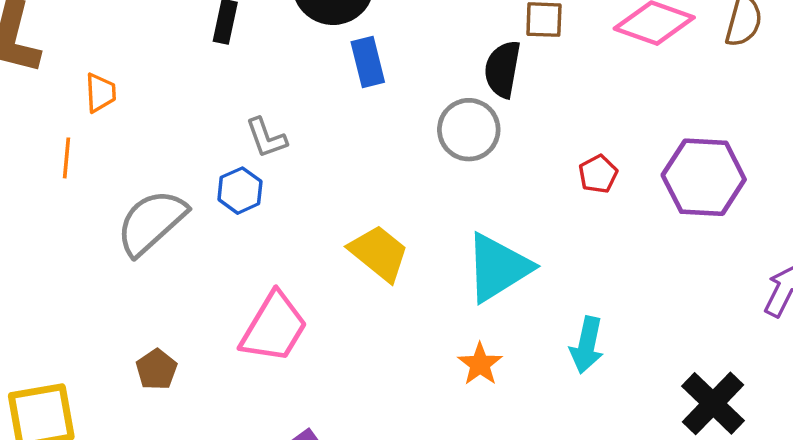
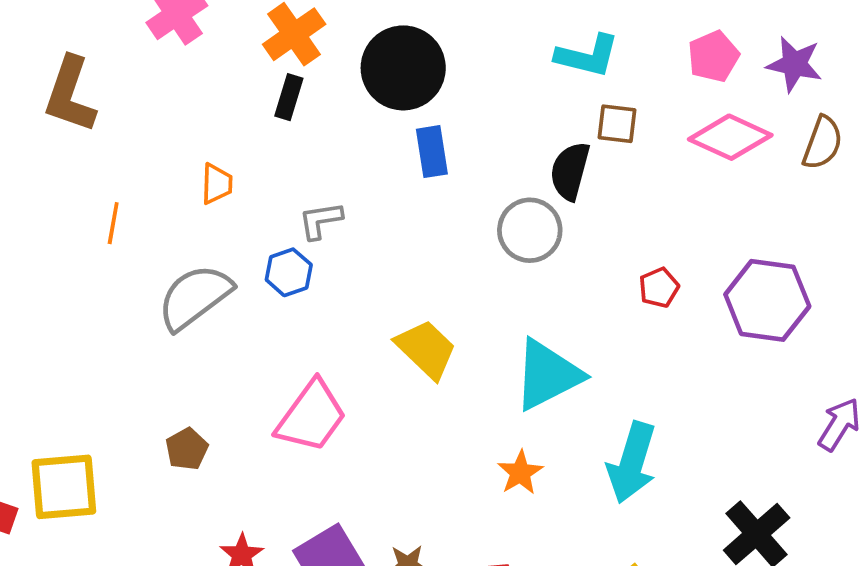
orange trapezoid: (101, 93) -> (217, 184), moved
gray L-shape: (266, 138) -> (321, 220), turned 96
cyan arrow: (587, 345) -> (632, 463), size x1.4

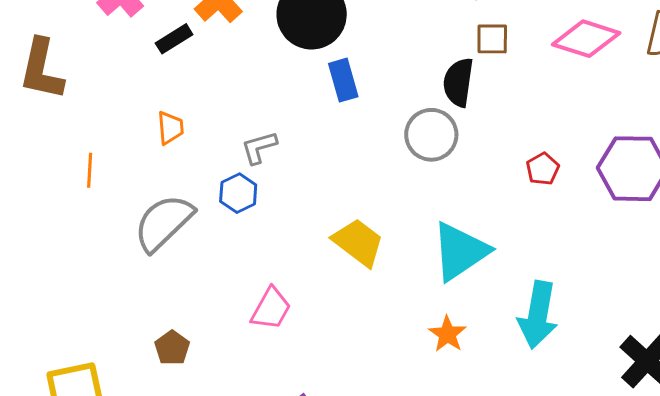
black rectangle: (289, 97) -> (174, 39), moved, turned 48
pink trapezoid: (311, 416) -> (271, 309), size x0.7

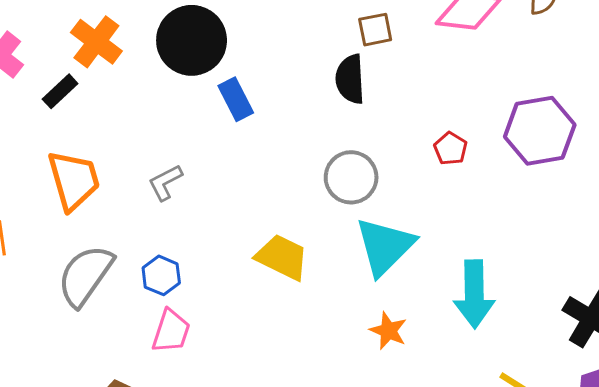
orange trapezoid: (170, 128) -> (74, 180), size x1.8
gray circle: (431, 135) -> (351, 177), moved
blue hexagon: (238, 193) -> (161, 275), moved
pink trapezoid: (271, 309) -> (171, 331), moved

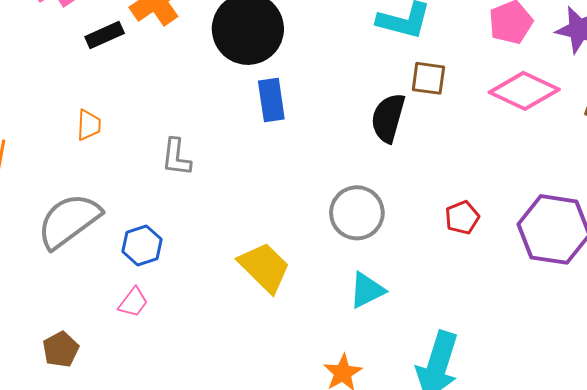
orange trapezoid: (74, 180) -> (89, 125), size x0.5
gray L-shape: (165, 182) -> (176, 157), turned -75
cyan triangle: (385, 246) -> (367, 290), size x0.6
pink trapezoid: (171, 331) -> (133, 302), size x0.7

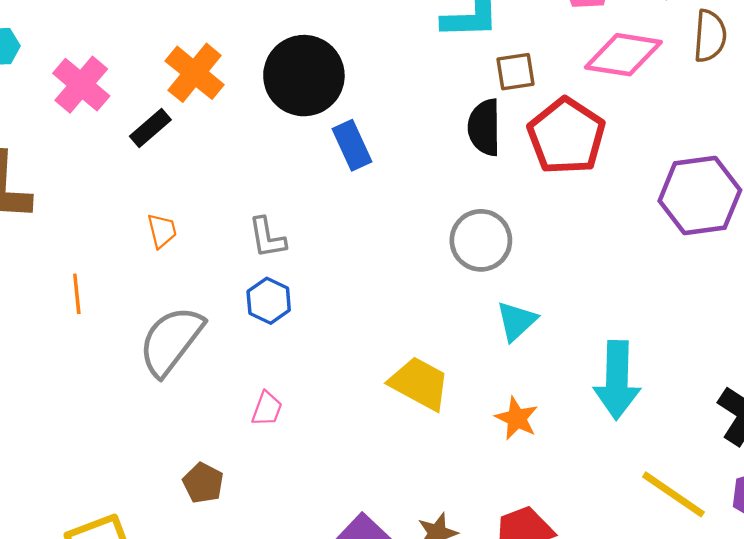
red pentagon: (462, 218) -> (566, 136), moved, size x2.0
blue hexagon: (142, 245) -> (269, 301), moved
yellow trapezoid: (264, 267) -> (419, 383), moved

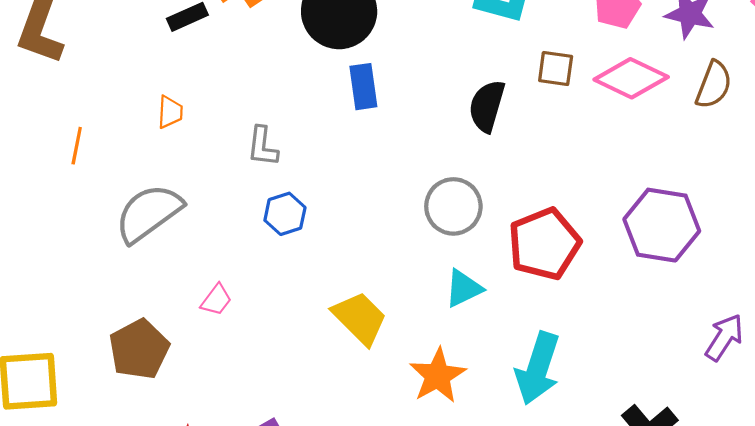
brown square: (516, 72) -> (556, 69), moved
red pentagon: (566, 136) -> (544, 244), moved
blue hexagon: (269, 301) -> (285, 214), moved
orange star: (517, 418) -> (438, 376), size x1.4
brown pentagon: (203, 483) -> (139, 349), size x1.6

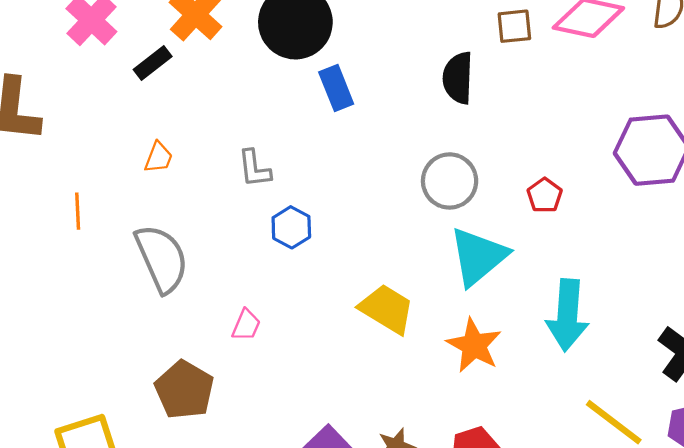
orange trapezoid: (170, 112) -> (158, 157), turned 32
gray semicircle: (149, 213) -> (162, 258), turned 116
red pentagon: (544, 244) -> (545, 195), size x0.5
cyan triangle: (464, 288) -> (478, 256), size x1.6

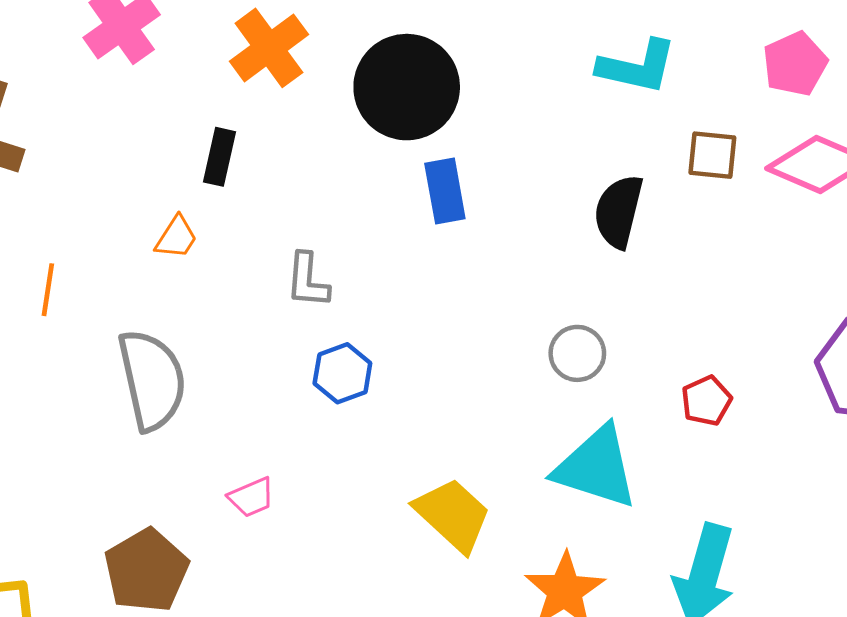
black rectangle: (153, 63) -> (219, 157), moved, turned -51
gray circle: (450, 181) -> (577, 353), size x0.7
cyan triangle: (478, 256) -> (596, 467), turned 46
pink trapezoid: (246, 325) -> (251, 497), turned 32

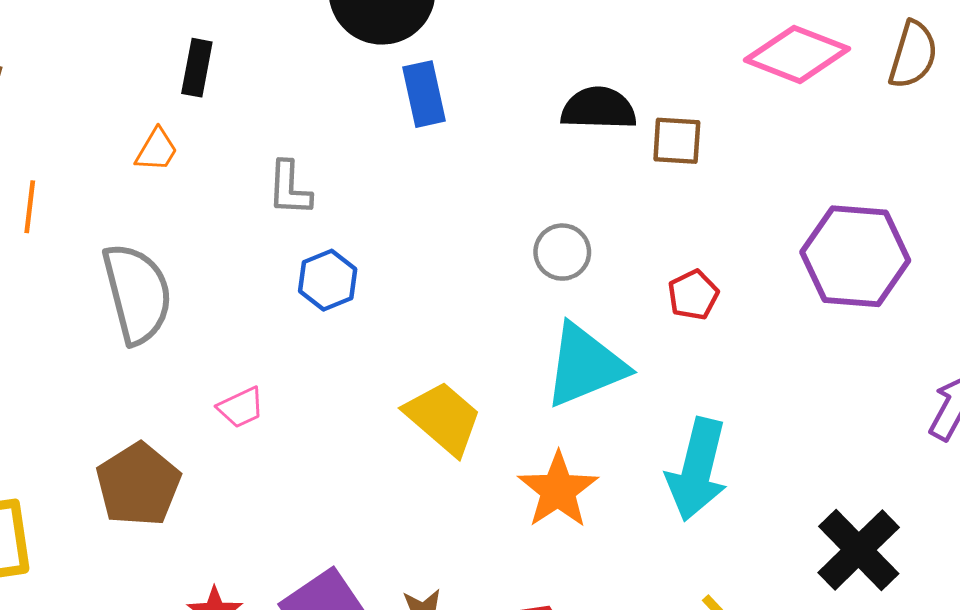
brown square: (712, 155) -> (677, 141), moved
black semicircle: (619, 211) -> (599, 108), turned 80
cyan triangle: (596, 467) -> (585, 365), turned -38

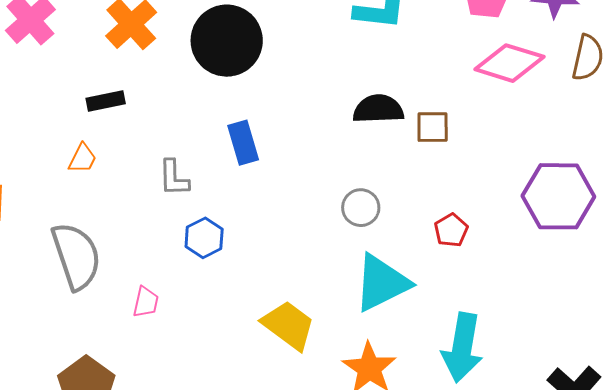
black rectangle: (197, 68) -> (106, 101), turned 72
blue rectangle: (424, 94) -> (243, 143), moved
pink trapezoid: (241, 407) -> (146, 302), moved, turned -48

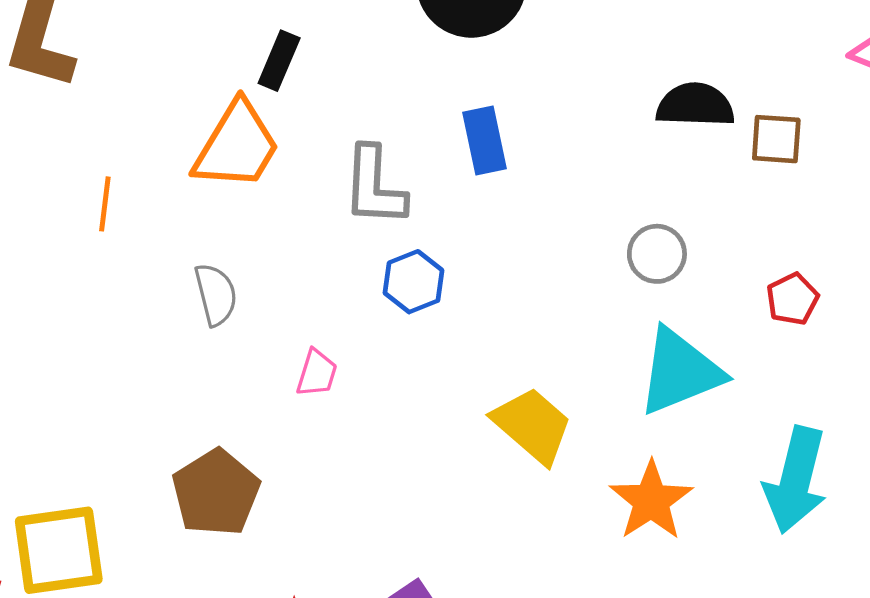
black rectangle: (106, 101) -> (279, 61), turned -60
orange trapezoid: (82, 158) -> (237, 146), size x2.0
gray L-shape: (174, 178) -> (374, 186), size x1.4
gray semicircle: (76, 256) -> (216, 295), size x0.6

